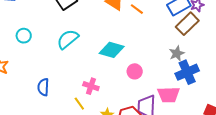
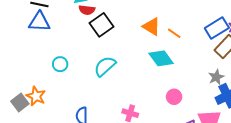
cyan diamond: (112, 50) -> (161, 58), moved, turned 40

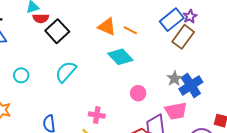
gray star: (216, 77) -> (174, 79), moved

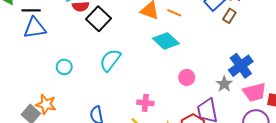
brown rectangle: (183, 37) -> (229, 16), size x0.6
gray star: (174, 79) -> (224, 84), moved
pink trapezoid: (176, 111) -> (255, 92), moved

